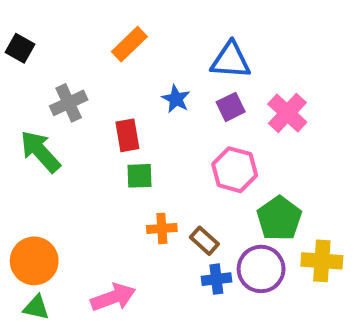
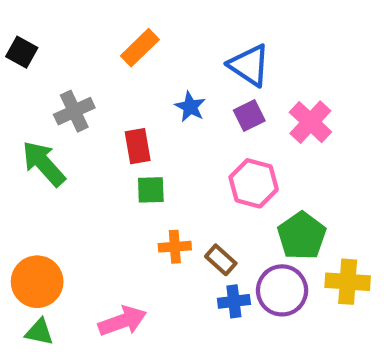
blue triangle: (231, 60) -> (249, 65), turned 30

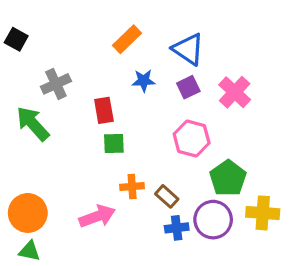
orange rectangle: (140, 48) -> (127, 39), moved
blue star: (190, 107) -> (144, 81), turned -30
pink arrow: (122, 321) -> (97, 216), moved

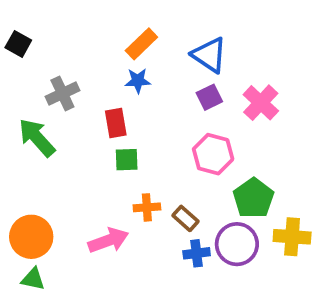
blue star: (144, 81) -> (138, 81), moved

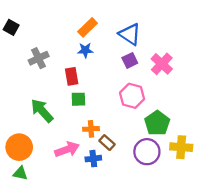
green arrow: (37, 138) -> (42, 111), moved
brown rectangle: (185, 218) -> (107, 143), moved
blue cross: (197, 253) -> (93, 159), moved

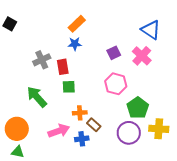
blue triangle: (130, 34) -> (151, 30), moved
gray cross: (39, 58) -> (42, 60), moved

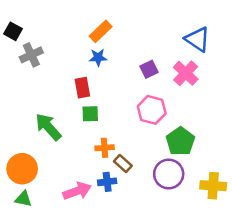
gray cross: (42, 60) -> (31, 55), moved
yellow cross: (159, 129) -> (213, 186), moved
pink arrow: (59, 131) -> (77, 191), moved

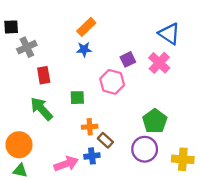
black square: (13, 31) -> (11, 27), turned -32
red rectangle: (82, 88) -> (44, 75), moved
pink hexagon: (152, 110) -> (112, 82), moved

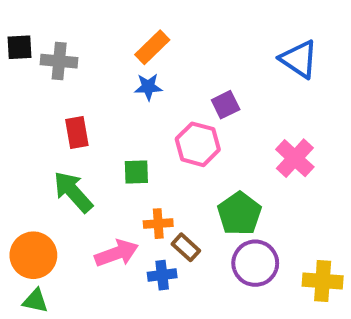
gray cross: (27, 47) -> (59, 61), moved, turned 30
pink cross: (159, 63) -> (295, 158), moved
green pentagon: (155, 121) -> (239, 214), moved
pink arrow: (66, 164) -> (117, 253), moved

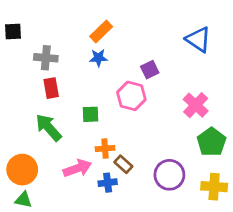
gray cross: (59, 61) -> (46, 58), moved
green pentagon: (239, 214) -> (211, 142), moved

